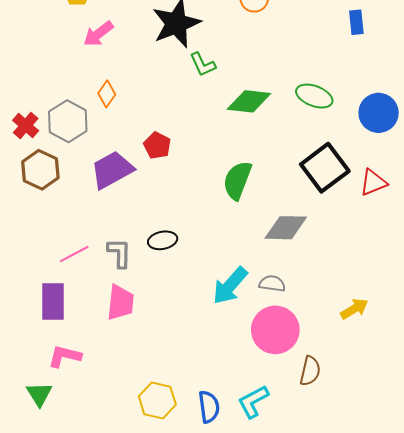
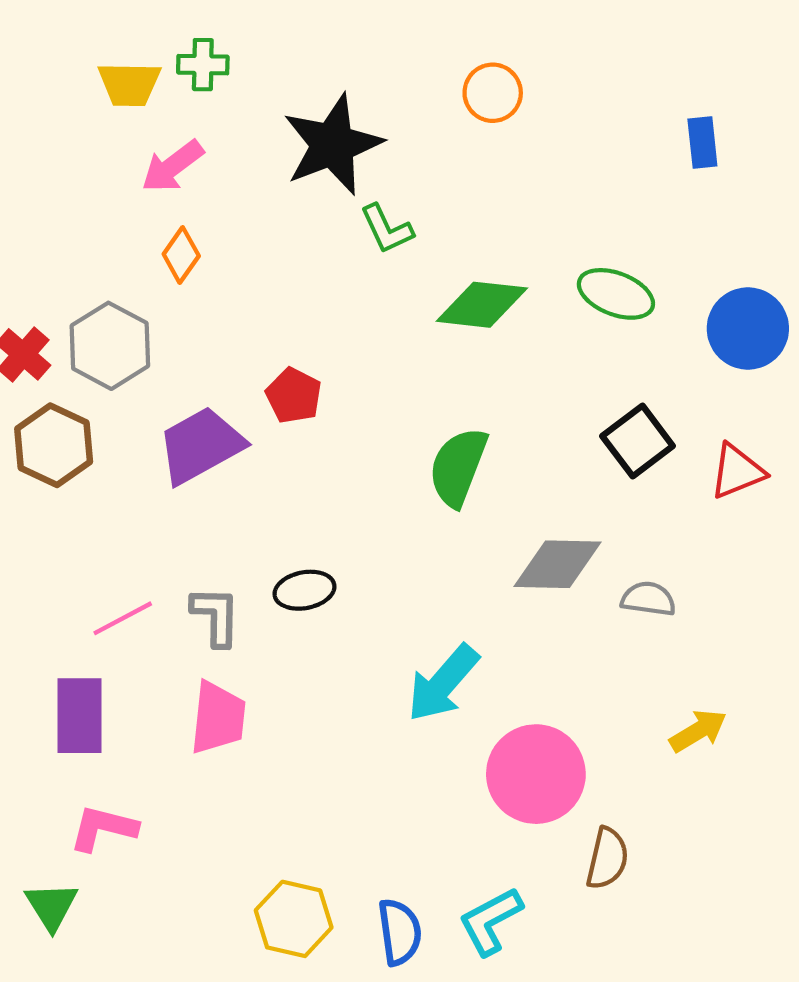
orange diamond: (107, 94) -> (181, 255), moved
black square: (325, 168) -> (638, 441), size x0.7
gray semicircle: (272, 284) -> (648, 599), moved

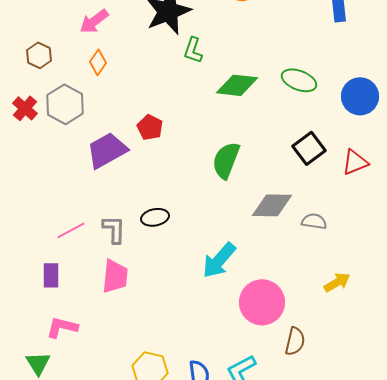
green L-shape: (387, 229) -> (193, 50), turned 44
brown hexagon: (54, 445) -> (39, 55), moved, size x0.7
purple rectangle: (80, 716) -> (51, 275), size x0.7

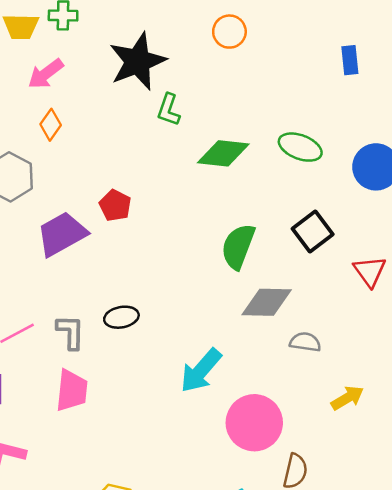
green semicircle: (226, 160) -> (238, 246), moved
red triangle: (355, 162) -> (370, 271), moved, turned -44
gray semicircle: (314, 221) -> (305, 342), moved

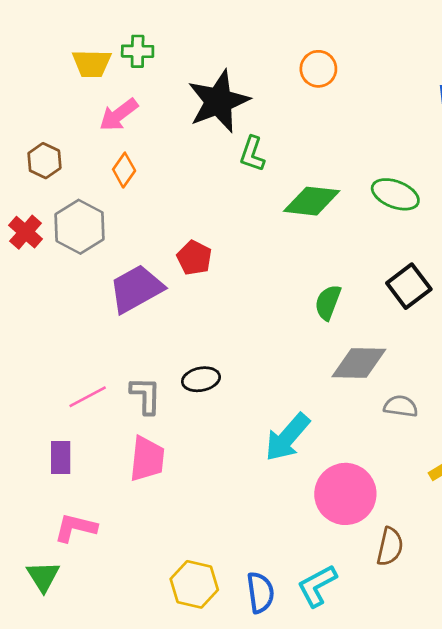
green semicircle: (238, 246) -> (328, 302), size x0.7

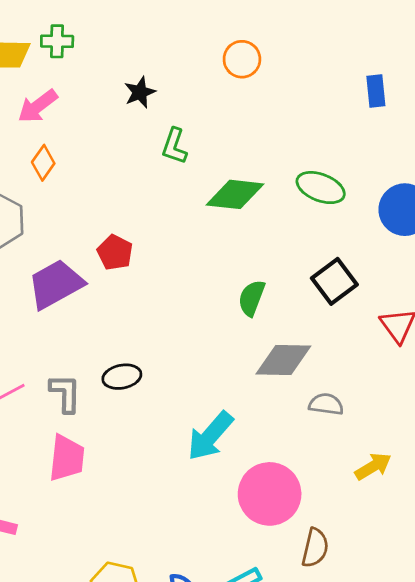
black star: (219, 101) -> (140, 92), size x0.5

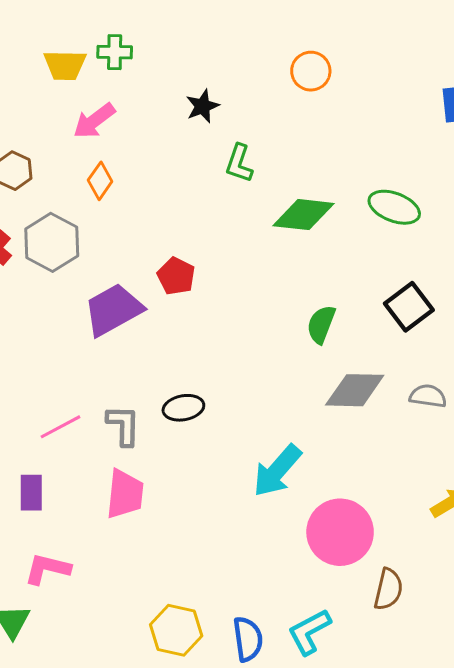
gray semicircle: (326, 404) -> (428, 396), moved

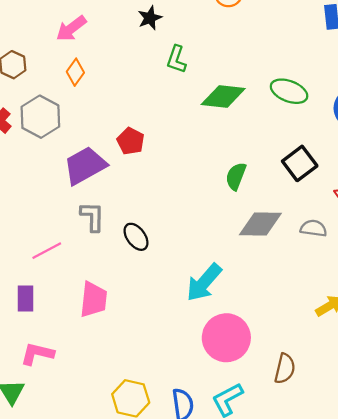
black ellipse: (183, 408) -> (136, 237), turned 64
gray L-shape: (123, 425) -> (92, 217), moved
pink circle: (340, 532) -> (226, 338), moved

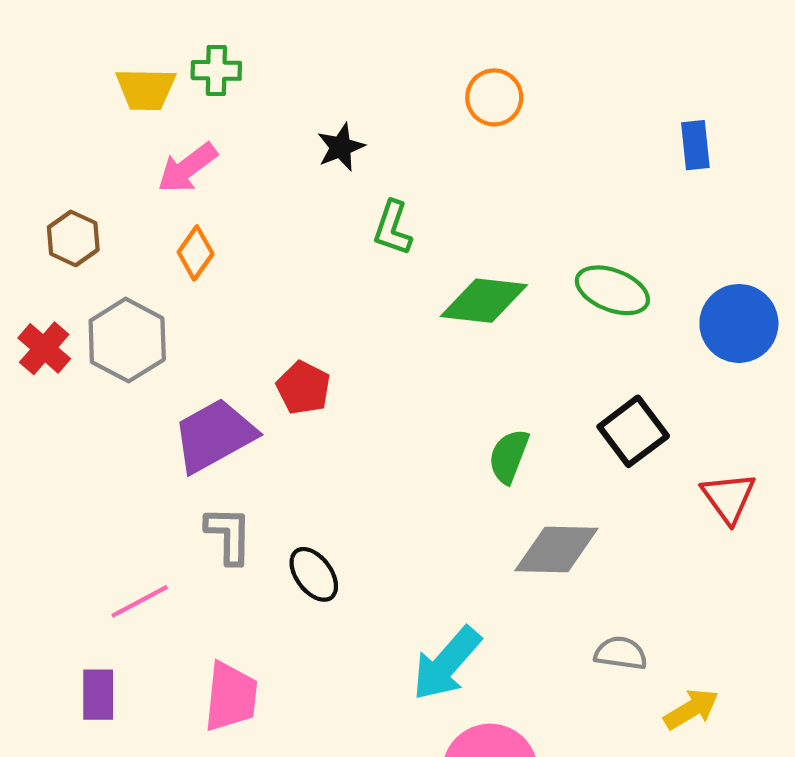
gray semicircle: (313, 228) -> (621, 653), moved

